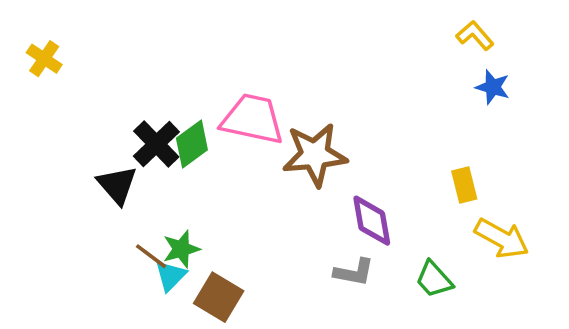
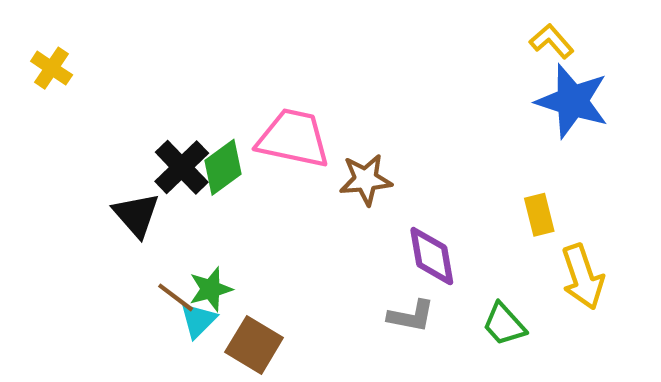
blue star: (493, 87) -> (572, 101), size x1.8
brown star: (315, 155) -> (366, 180), size x0.7
yellow arrow: (502, 238) -> (583, 277), turned 42

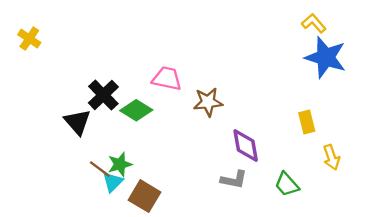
pink trapezoid: (293, 138) -> (167, 79), size x0.7
green diamond: (223, 167) -> (136, 110), moved, turned 68
yellow arrow: (583, 277) -> (331, 157), size x0.7

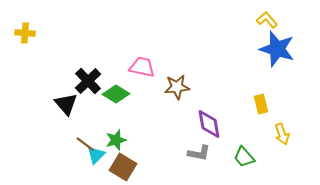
yellow cross: (29, 39) -> (25, 33), turned -30
green star: (120, 164) -> (116, 140), moved

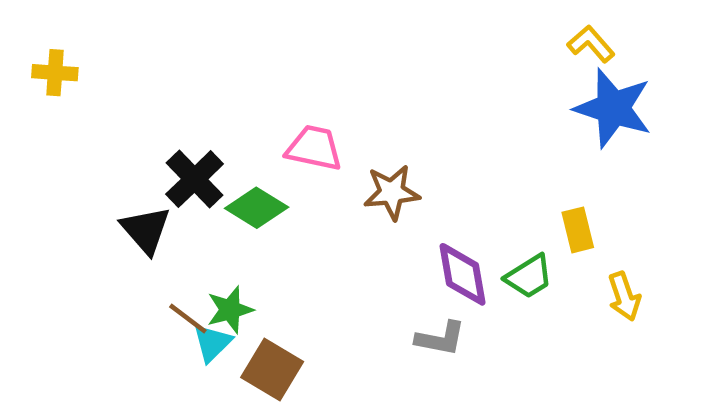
green star: (116, 140) -> (230, 310), moved
green trapezoid: (244, 157) -> (529, 276), moved, turned -80

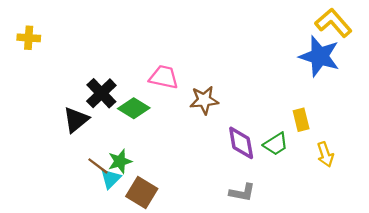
yellow L-shape: (591, 44) -> (333, 23), moved, size x1.5
black triangle: (146, 230) -> (76, 120), turned 32
gray L-shape: (440, 339) -> (242, 192), moved

